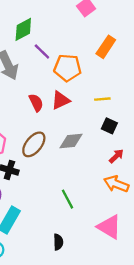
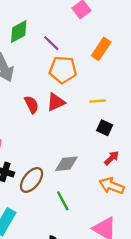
purple line: (42, 51) -> (51, 43), moved
gray diamond: (71, 141) -> (66, 164), moved
brown ellipse: (34, 144) -> (32, 180), moved

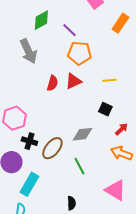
orange rectangle: (101, 49) -> (120, 23), moved
red semicircle: (32, 105) -> (52, 83), turned 42
black square: (105, 128) -> (105, 109), moved

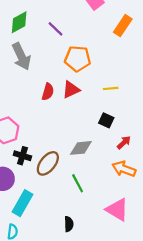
green diamond: (41, 20) -> (19, 22), moved
purple line: (69, 30) -> (56, 29), moved

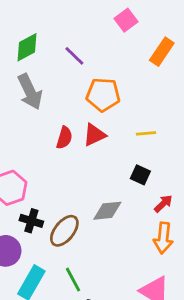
orange arrow: (124, 169) -> (163, 238), turned -105
green line: (78, 183) -> (73, 280), moved

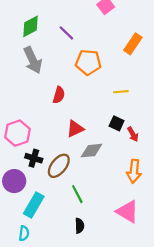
orange rectangle: (162, 52) -> (133, 44), moved
red triangle: (94, 135) -> (75, 129), moved
red arrow: (163, 204) -> (133, 134), moved, turned 104
green line: (73, 280) -> (77, 194), moved

